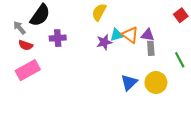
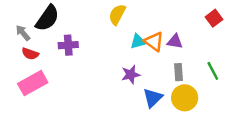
purple star: (104, 42) -> (131, 75), moved
gray rectangle: (151, 48) -> (178, 72), moved

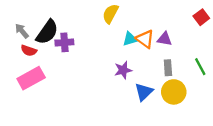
black semicircle: (47, 18) -> (47, 32), moved

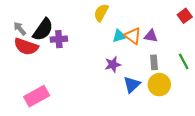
red semicircle: (29, 51) -> (26, 47), size x1.6
pink rectangle: (31, 78) -> (37, 96), moved

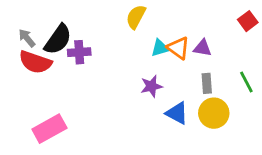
blue triangle: (132, 85) -> (177, 113), turned -48

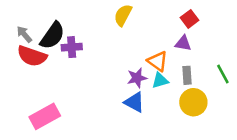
red square: (248, 21) -> (190, 19), moved
cyan triangle: (160, 48) -> (160, 80), moved
orange triangle: (178, 48) -> (158, 61), moved
blue triangle: (177, 113) -> (134, 102), moved

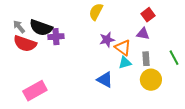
black semicircle: (52, 36) -> (41, 28), turned 75
purple star: (137, 78) -> (107, 40), moved

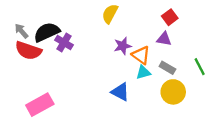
black semicircle: (41, 28) -> (47, 32), turned 135
purple cross: (56, 37) -> (64, 42), turned 35
gray rectangle: (146, 59) -> (167, 68), turned -56

